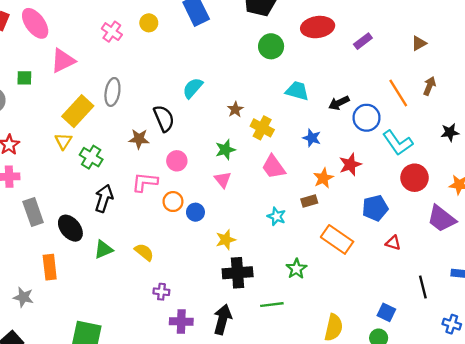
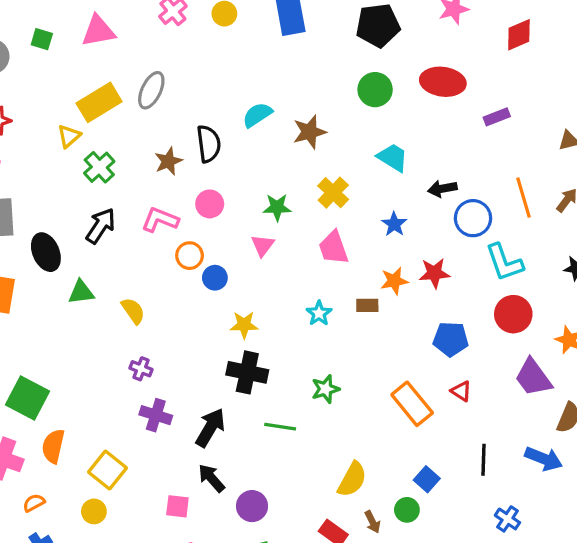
brown star: (235, 109) -> (310, 132), moved, size x1.5
brown star: (139, 139) -> (168, 161), turned 30
orange rectangle: (337, 239) -> (412, 404), moved

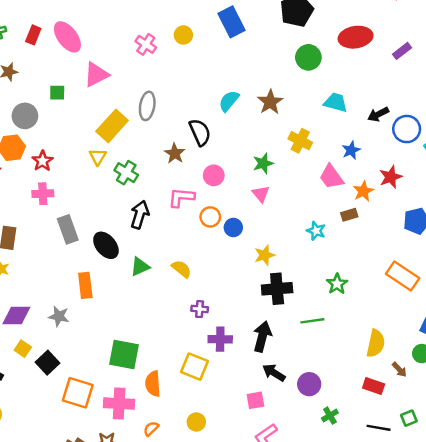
blue star: (394, 224) -> (351, 150), turned 30
pink trapezoid: (333, 248) -> (331, 177), moved
yellow square: (107, 470) -> (194, 367), moved

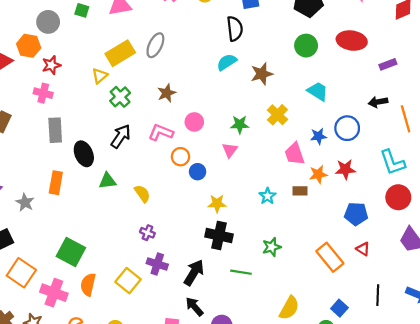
black arrow: (378, 114) -> (378, 102), moved
blue circle: (407, 129) -> (347, 128), moved
black semicircle: (200, 132) -> (235, 29), moved

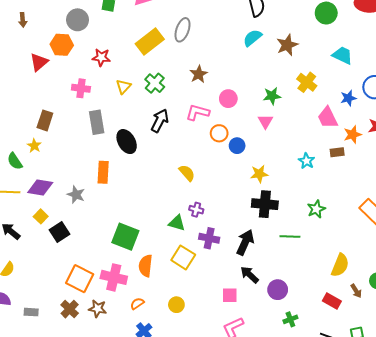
red star: (51, 65) -> (101, 57), moved, turned 30
yellow triangle: (100, 76) -> (123, 87), moved
green triangle: (107, 181) -> (177, 223), moved, turned 30
orange square: (21, 273) -> (80, 279), moved

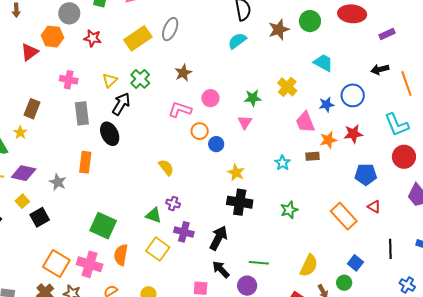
brown star: (287, 45) -> (279, 30), moved
red star: (101, 57) -> (93, 38), moved
black arrow: (160, 121) -> (121, 104), moved
yellow star: (259, 174) -> (236, 173), turned 30
green line: (290, 237) -> (259, 263), moved

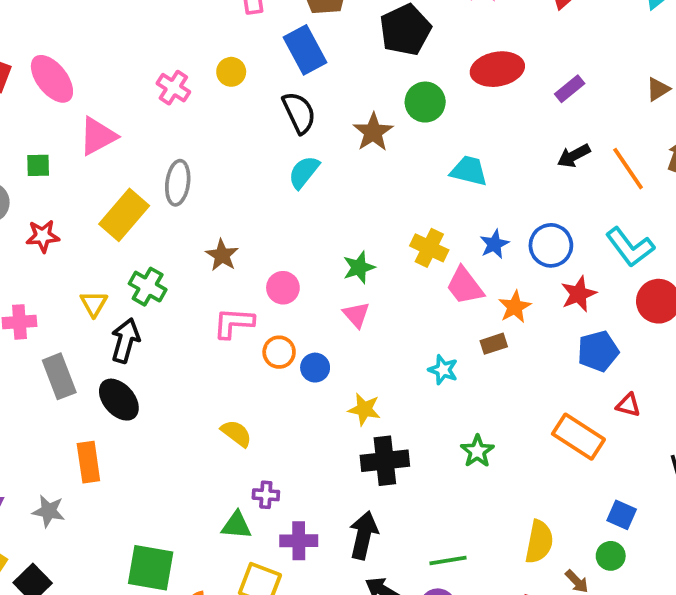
yellow cross: (287, 87) -> (429, 248), moved
blue circle: (353, 95) -> (551, 245), moved
red star: (353, 134) -> (579, 294), moved

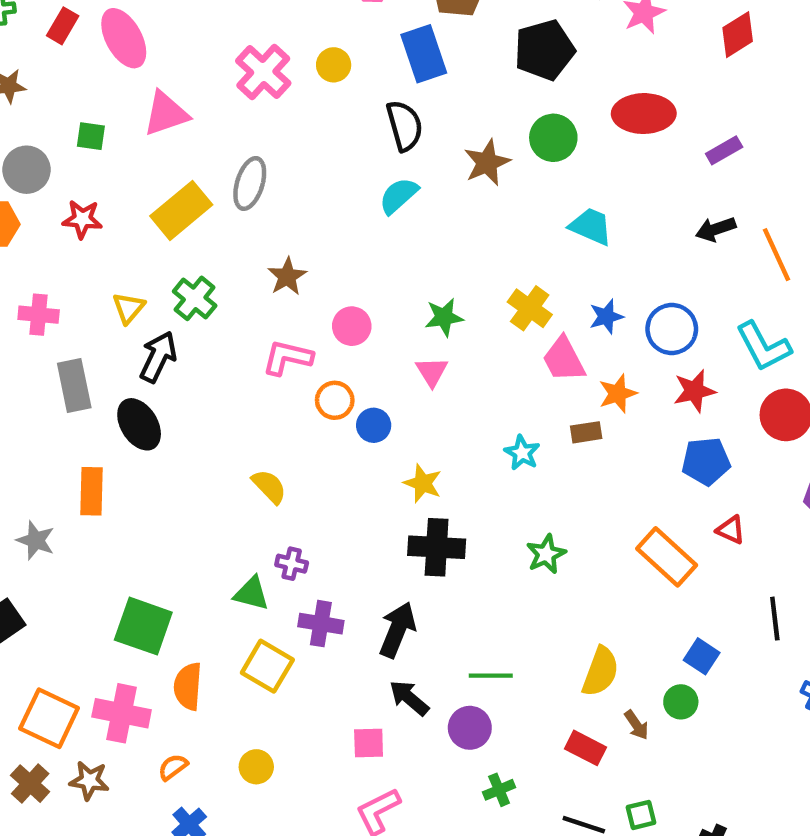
pink cross: (173, 88) -> (263, 72), size x1.4

